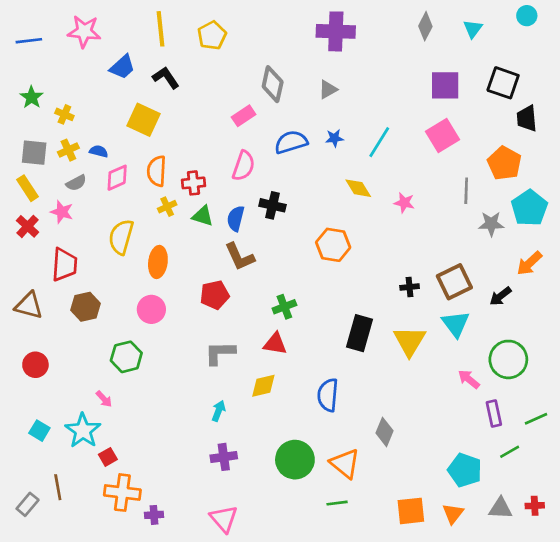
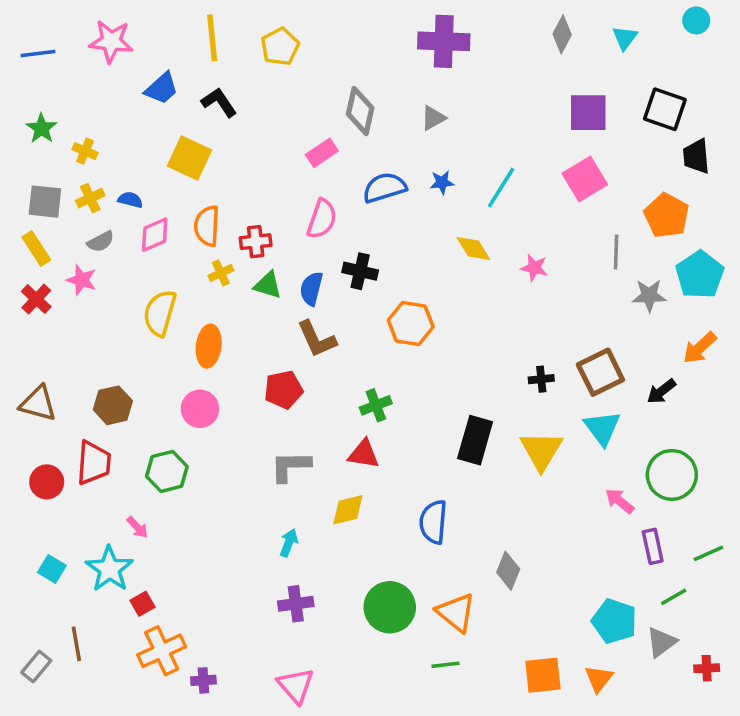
orange hexagon: (333, 245) -> (411, 323), moved
red trapezoid: (64, 265) -> (94, 463), moved
orange cross: (122, 493) -> (162, 651), turned -32
gray triangle: (500, 508) -> (661, 642), moved, turned -40

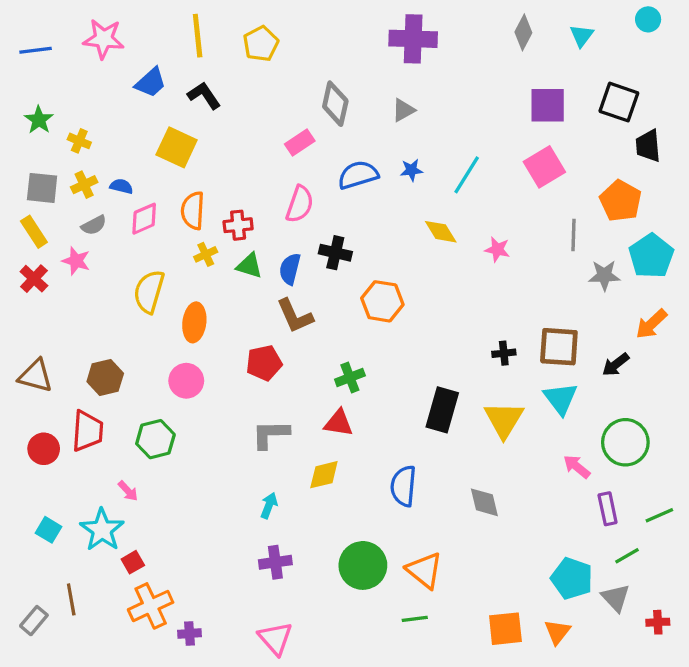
brown square: (600, 372) -> (559, 347), turned 30
gray diamond: (508, 571) -> (484, 502), moved, turned -36
gray triangle: (661, 642) -> (616, 598), turned -36

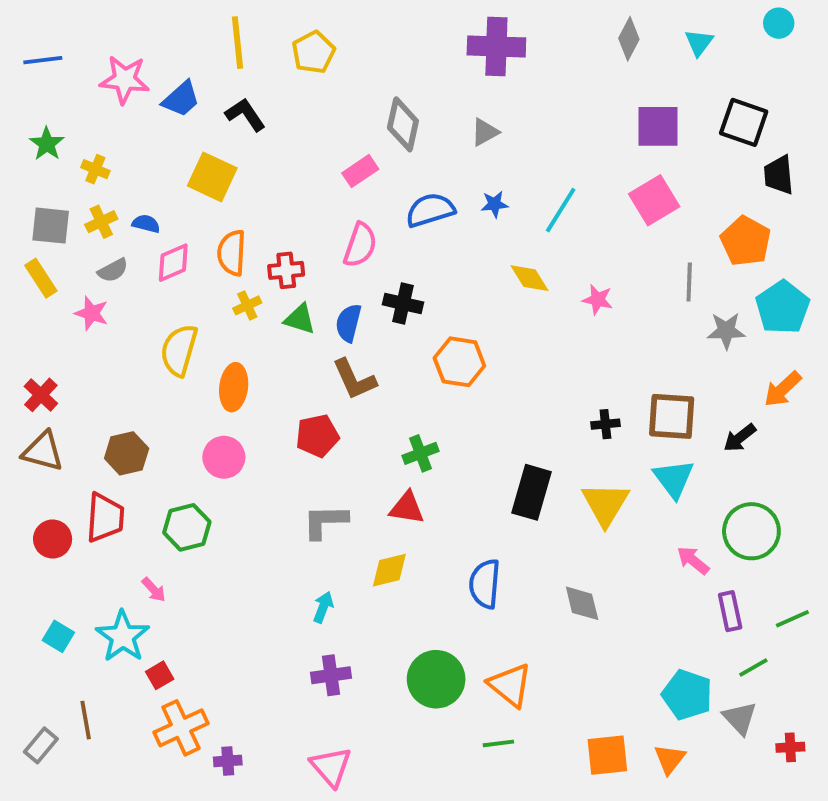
pink star: (104, 39) -> (125, 80), moved
red cross: (34, 279) -> (41, 395), moved

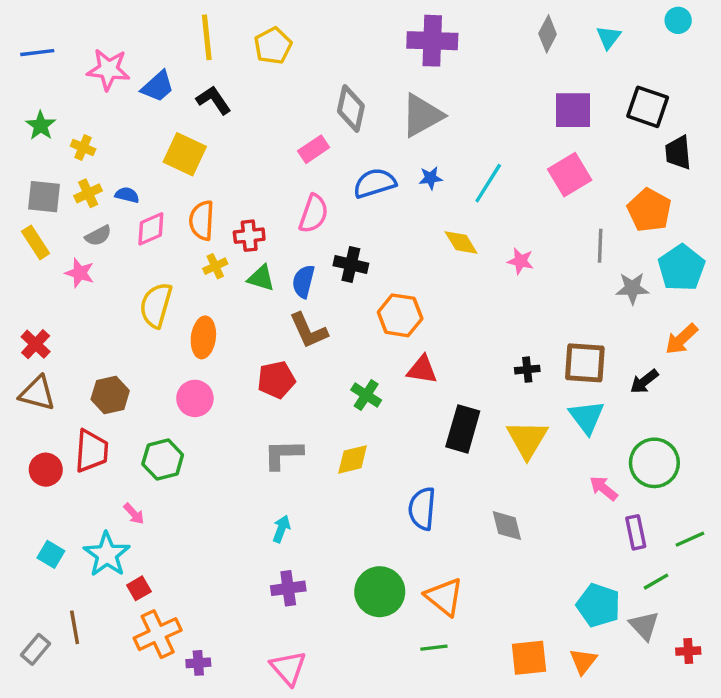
gray triangle: (485, 132) -> (422, 115), size x1.8
green cross: (421, 453) -> (366, 395), turned -36
red triangle: (407, 508) -> (422, 370), moved
yellow diamond: (389, 570) -> (353, 459), moved

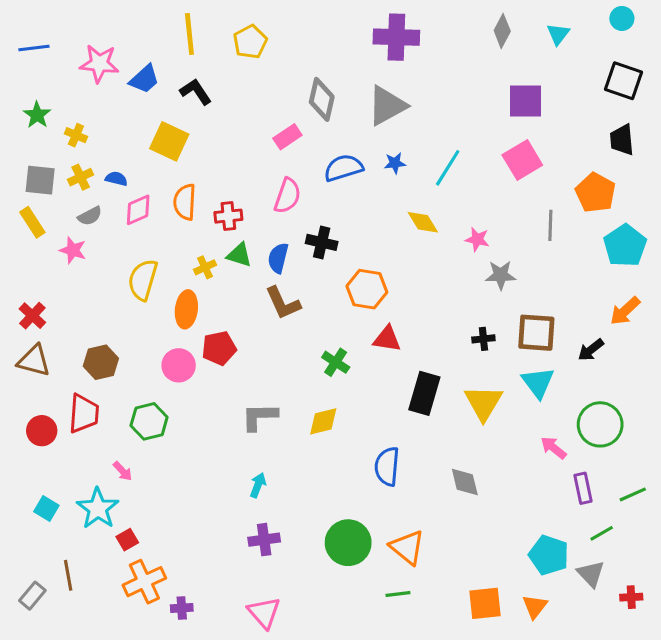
black square: (648, 107) -> (623, 81), moved
yellow cross: (215, 266) -> (205, 267), moved
gray star: (632, 288) -> (501, 275), moved
red pentagon: (276, 380) -> (219, 348), moved

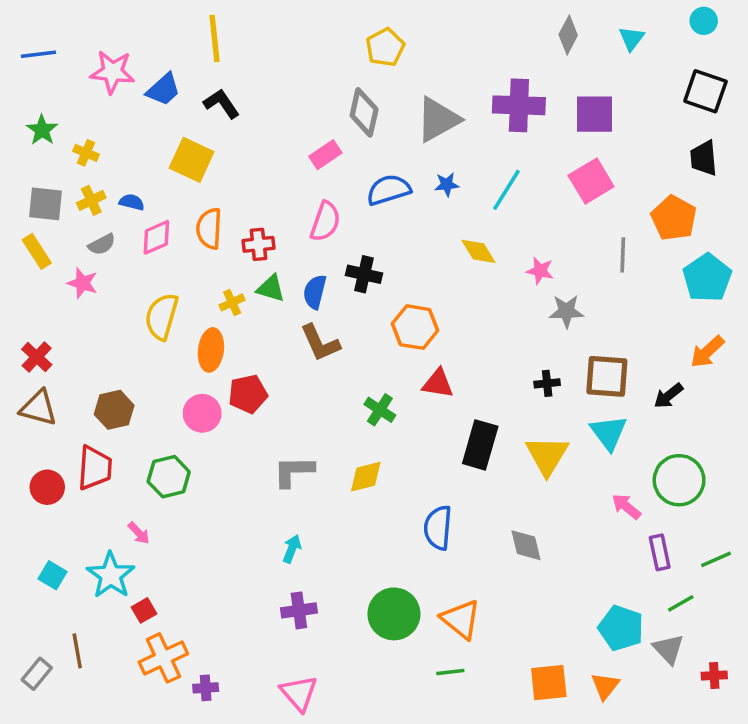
purple cross: (396, 37) -> (519, 105), moved
yellow pentagon: (250, 42) -> (385, 47), moved

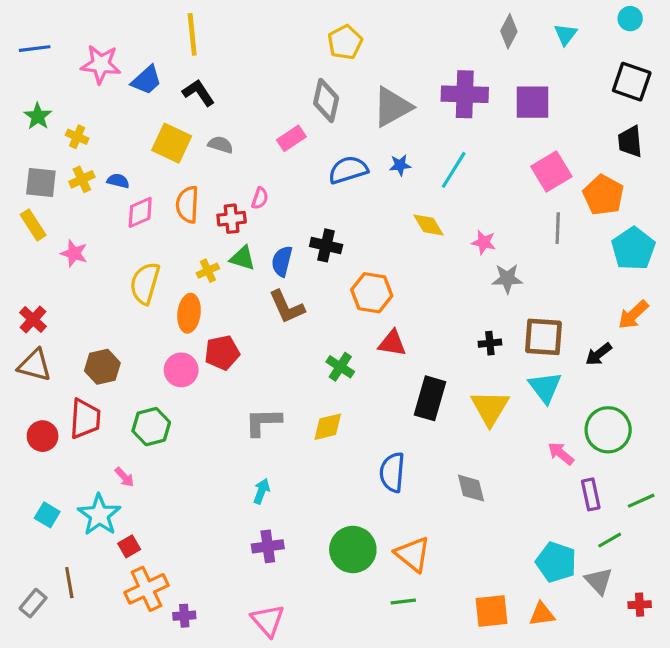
pink square: (591, 181) -> (551, 171), moved
pink semicircle: (325, 221) -> (260, 198), moved, size x0.6
gray semicircle: (102, 244) -> (221, 145), moved, turned -135
orange triangle: (605, 686) -> (542, 614), turned 44

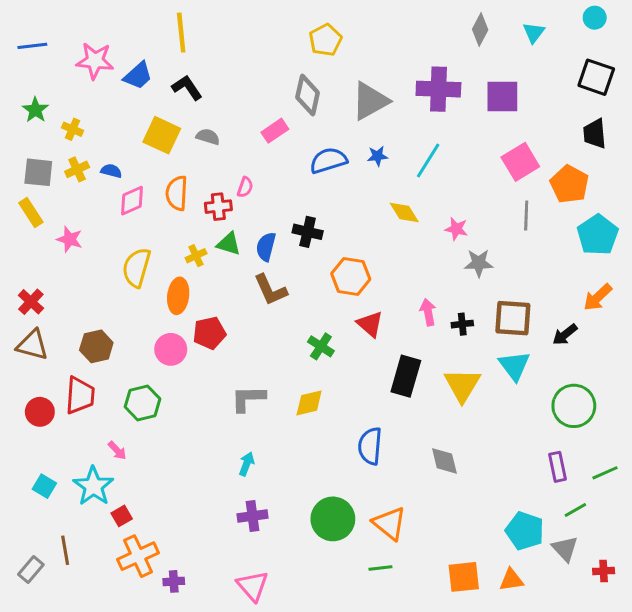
red triangle: (392, 343) -> (370, 324), turned 32
pink arrow: (561, 453) -> (428, 312), moved, turned 40

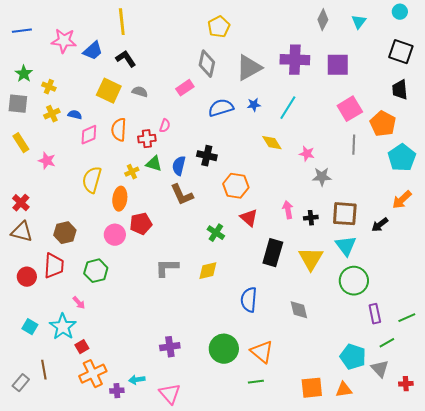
gray square: (38, 172) -> (18, 104), moved
green circle: (574, 406) -> (354, 281), moved
cyan arrow: (247, 464) -> (137, 380), moved, turned -119

